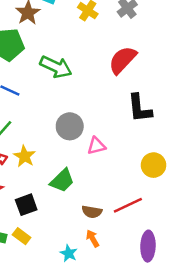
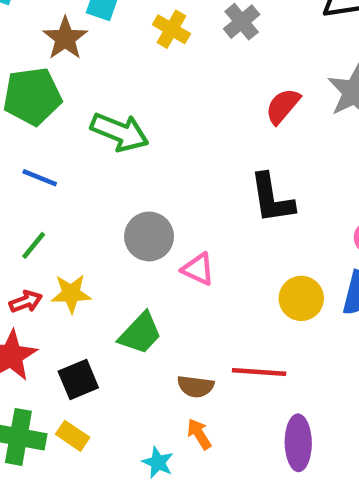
red semicircle: (123, 60) -> (283, 106), moved, size x0.7
pink triangle: (96, 146) -> (198, 269), turned 42
yellow star: (24, 156) -> (71, 294), turned -30
red line: (128, 205) -> (259, 372), turned 32

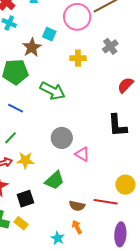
yellow cross: (171, 29) -> (78, 58), moved, turned -35
yellow circle: (301, 298) -> (125, 185), moved

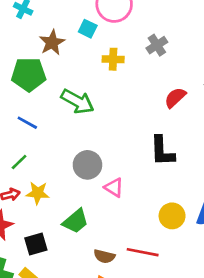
cyan square: (49, 34) -> (88, 29), moved
yellow circle: (125, 185) -> (172, 216), moved

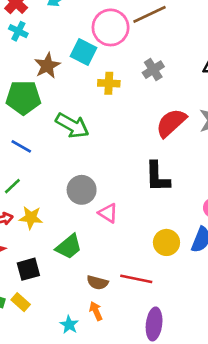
cyan square: (88, 29) -> (84, 52), size x1.4
red semicircle: (175, 98) -> (171, 123), size x1.4

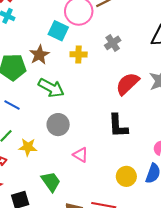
brown star: (47, 66) -> (39, 55), moved
gray circle: (82, 190) -> (58, 125), moved
yellow star: (31, 218) -> (28, 147), moved
green trapezoid: (69, 247) -> (51, 182), turned -85

